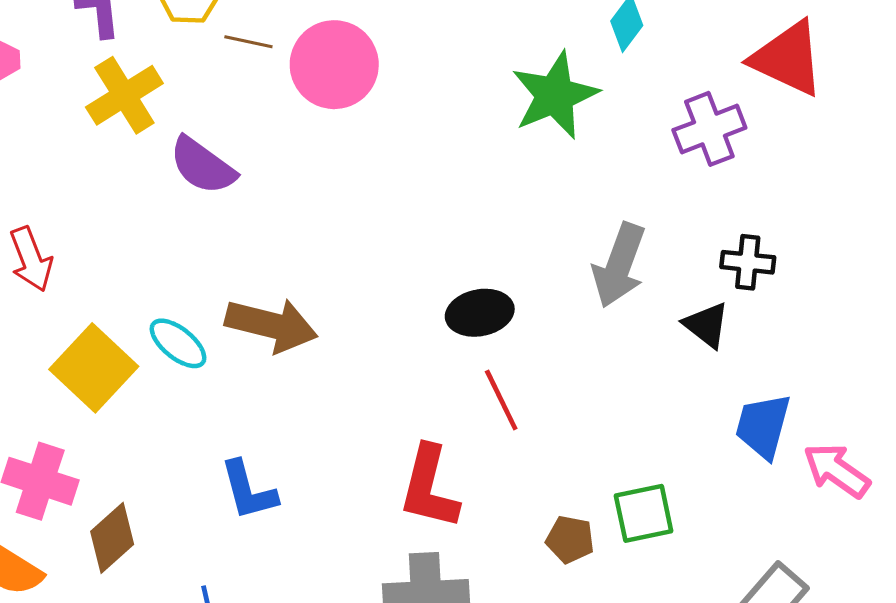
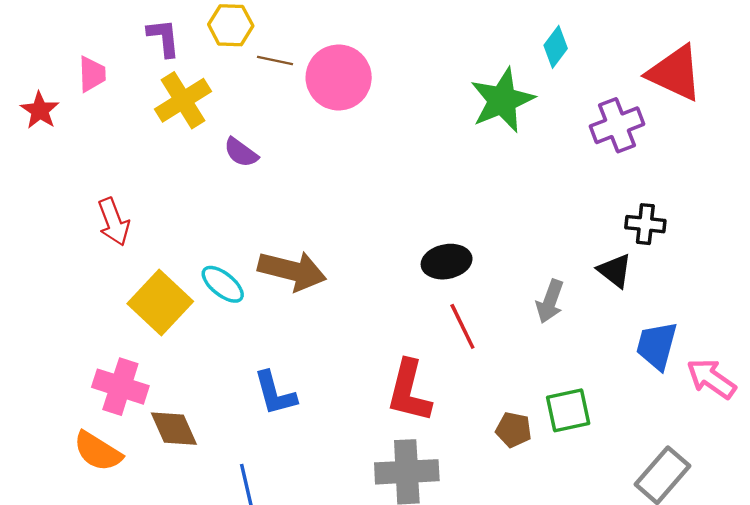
purple semicircle: (203, 166) -> (241, 152), size x0.7
gray arrow: (619, 265) -> (550, 301), moved, size x0.7
brown diamond: (112, 538) -> (174, 429), turned -72

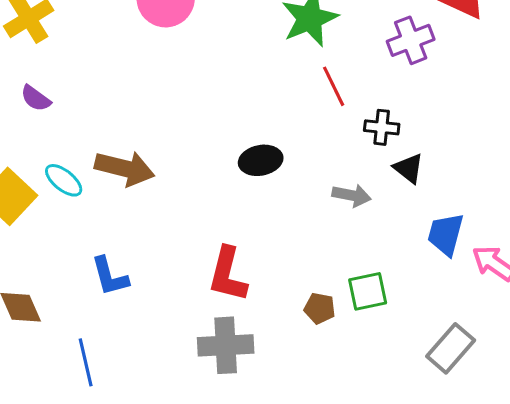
purple semicircle: (241, 152) -> (36, 98), moved
black cross: (645, 224) -> (382, 127), moved
gray arrow: (550, 301) -> (352, 195), turned -99
red line: (462, 326) -> (334, 86), moved

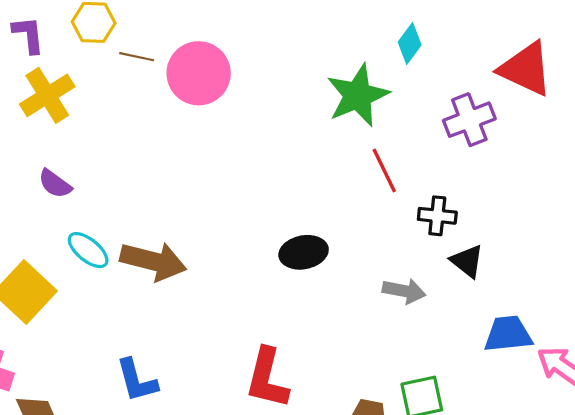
cyan ellipse: (64, 180) -> (88, 250), moved
blue trapezoid: (446, 234) -> (508, 334), turned 69

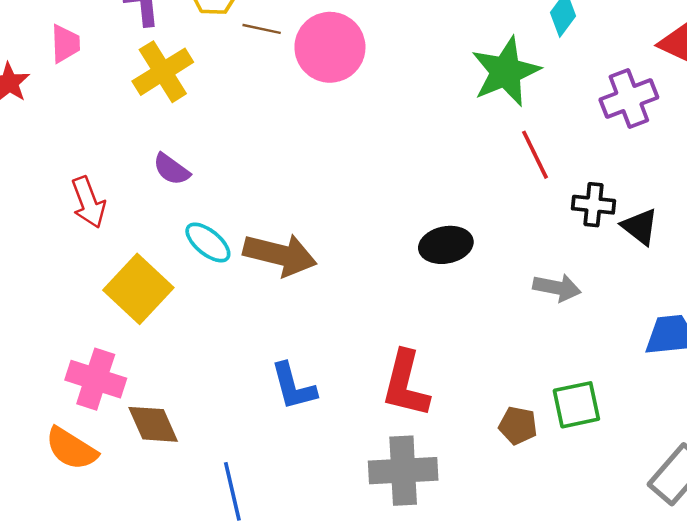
black triangle: (467, 261) -> (640, 227), moved
blue L-shape: (137, 380) -> (293, 386), moved

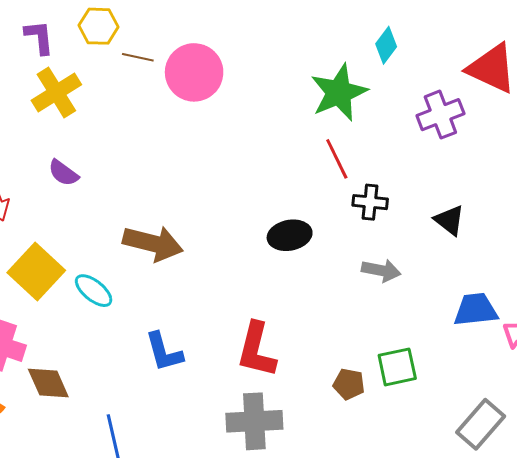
red line: (535, 155) -> (337, 159), moved
black cross: (594, 205) -> (370, 202), moved
cyan ellipse: (208, 242) -> (94, 291), moved

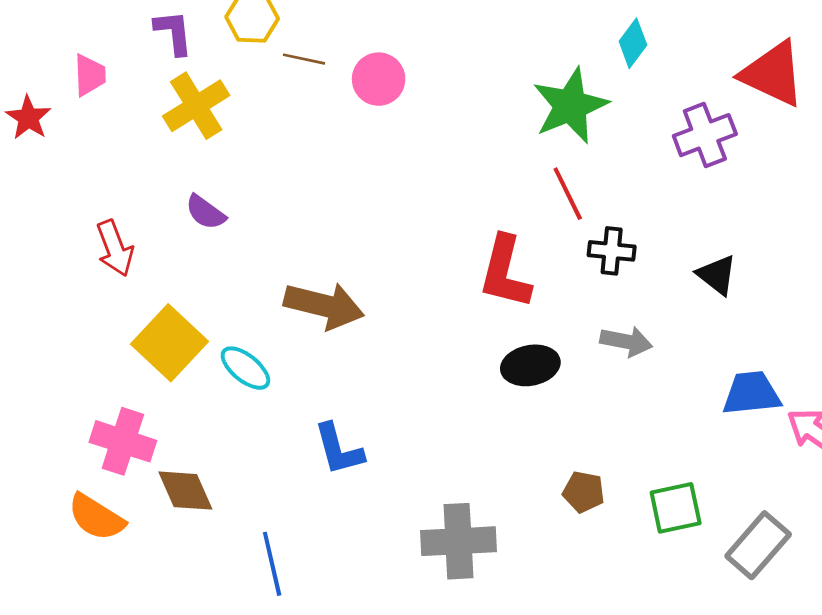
pink circle: (194, 72) -> (379, 79), size x0.7
black ellipse: (290, 235) -> (530, 365), moved
red L-shape: (256, 350) -> (505, 272), moved
green square: (397, 367) -> (676, 508), moved

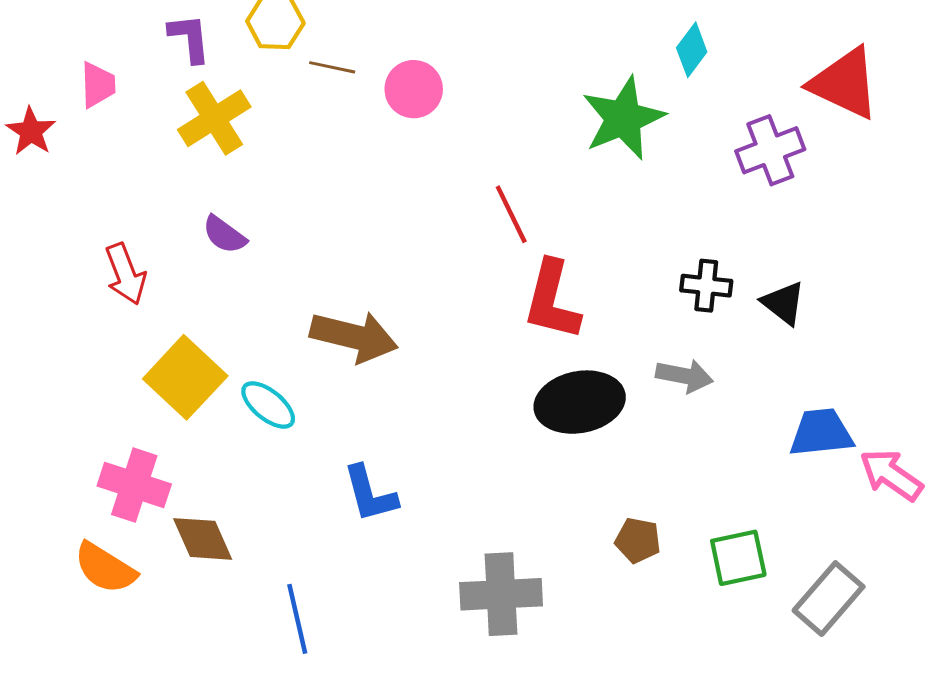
red line: (568, 194) -> (511, 214), moved
black cross: (612, 251) -> (706, 286), moved
black ellipse: (530, 365) -> (580, 402), size x1.4

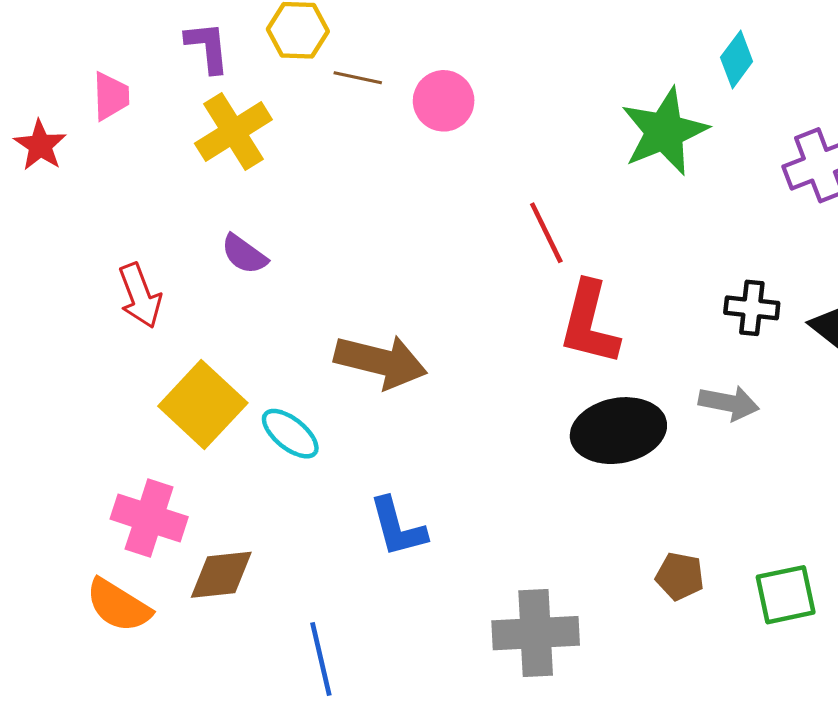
brown diamond: (203, 539) -> (221, 575), turned -72

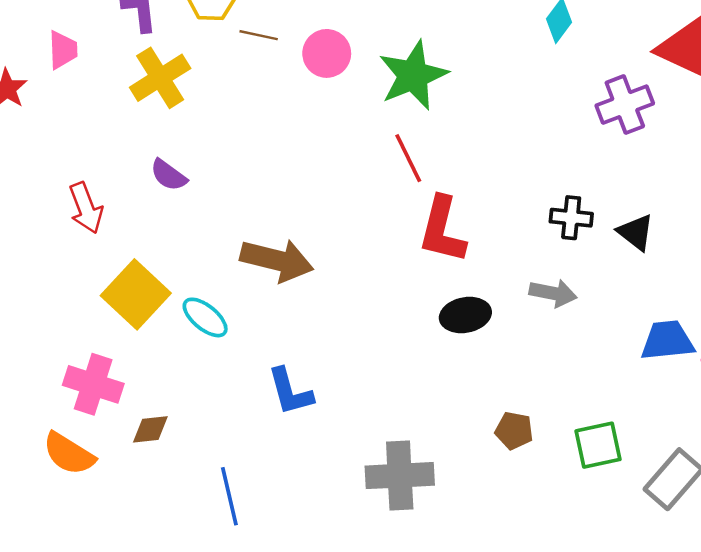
green star: (664, 131) -> (413, 75), moved
black ellipse: (618, 431) -> (465, 315), size x0.7
brown diamond: (221, 575) -> (150, 429), size x0.7

